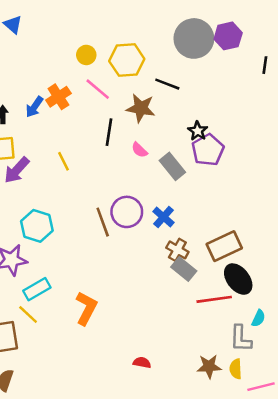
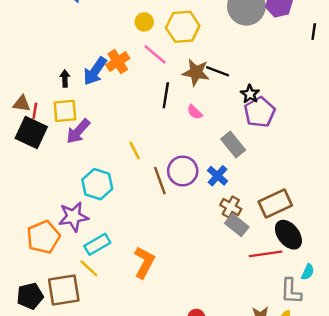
black line: (167, 84) -> (218, 71), moved
blue arrow: (34, 107) -> (95, 71), size x1.4
yellow line: (63, 161) -> (135, 151), moved
gray rectangle: (172, 166) -> (233, 145), moved

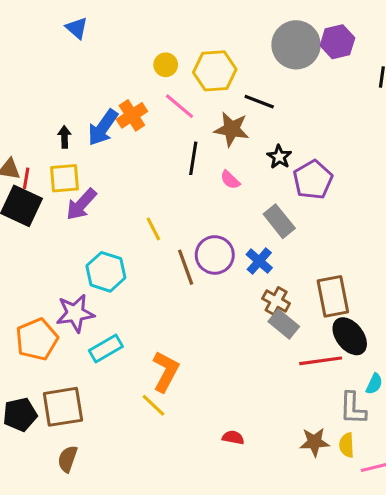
black line: (218, 71) -> (259, 102), moved
black star: (250, 94) -> (279, 157), moved
brown rectangle: (275, 203) -> (333, 296), turned -76
yellow line: (89, 268) -> (153, 405), moved

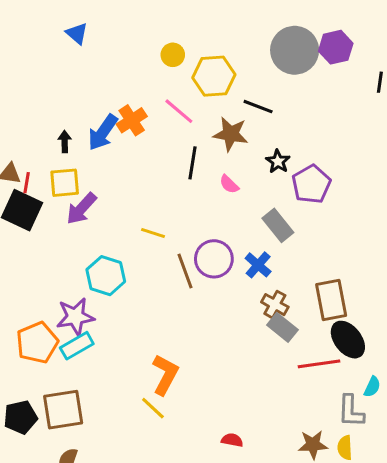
yellow circle: (166, 65) -> (173, 55), moved
yellow line: (153, 229) -> (153, 233), turned -45
cyan rectangle: (106, 349) -> (77, 346), moved

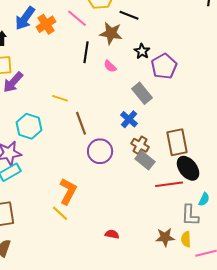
blue arrow: (103, 132) -> (25, 18), moved
purple circle: (214, 259) -> (100, 151), moved

